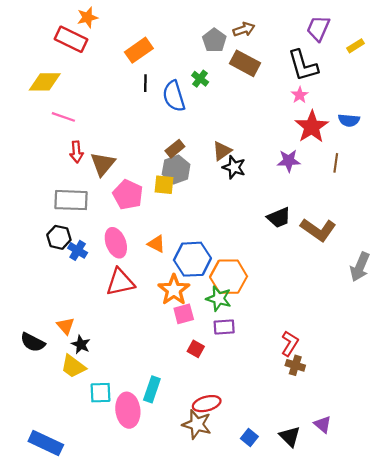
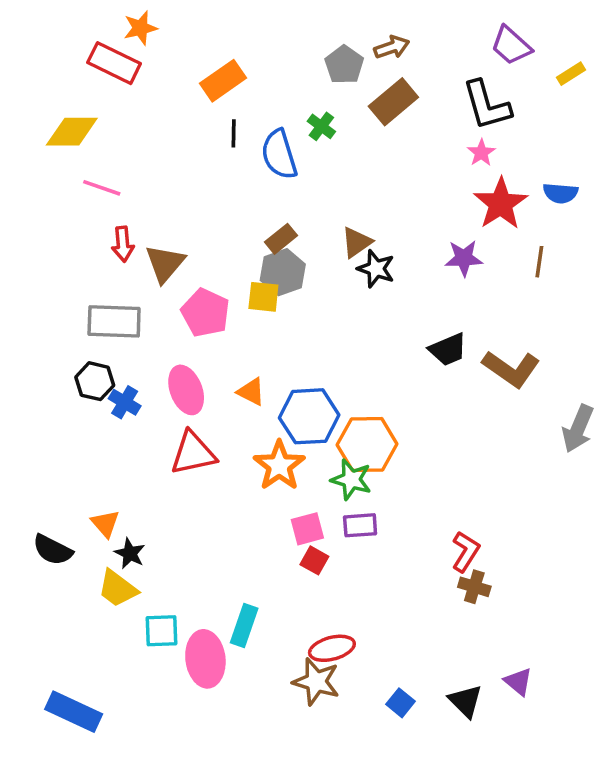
purple trapezoid: (318, 28) -> (511, 46), turned -72
brown rectangle: (245, 63) -> (393, 102), turned -68
pink square: (184, 314) -> (307, 529), moved

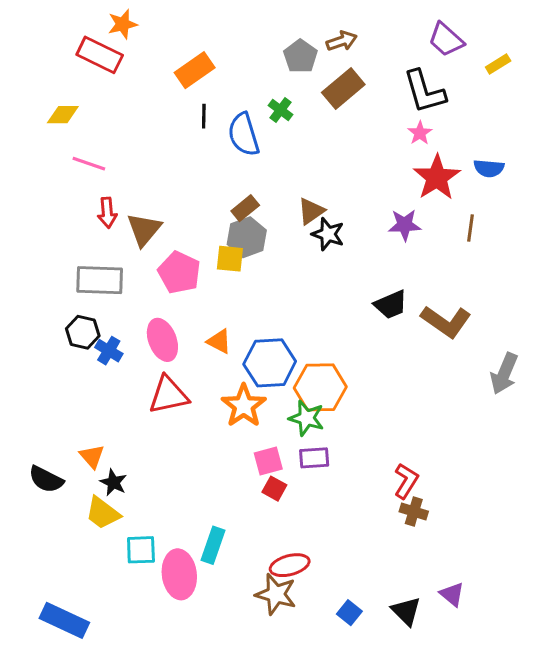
yellow diamond: (72, 132) -> (63, 115), size x0.7

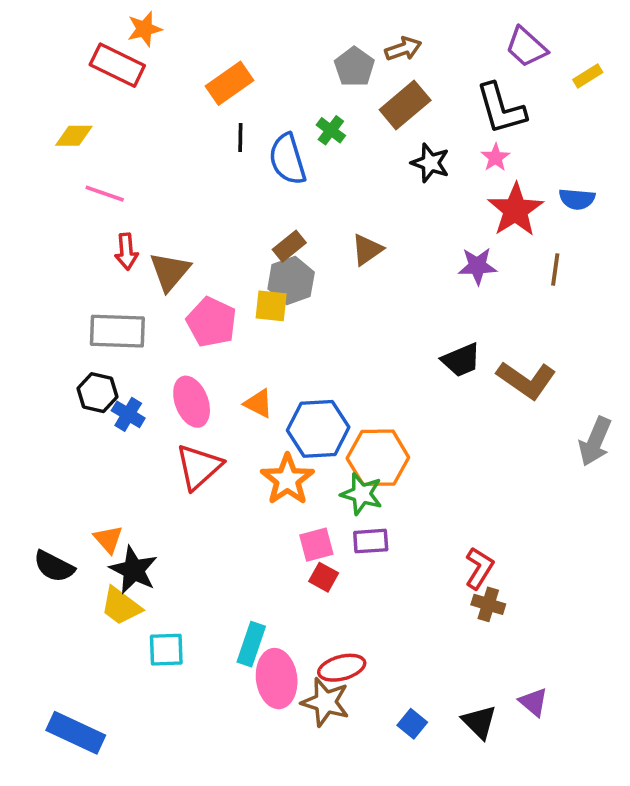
black star: (328, 234) -> (430, 163), moved
red triangle: (169, 395) -> (199, 467), turned -30
black star: (113, 482) -> (134, 570), size x1.5
pink ellipse: (179, 574) -> (277, 679), moved

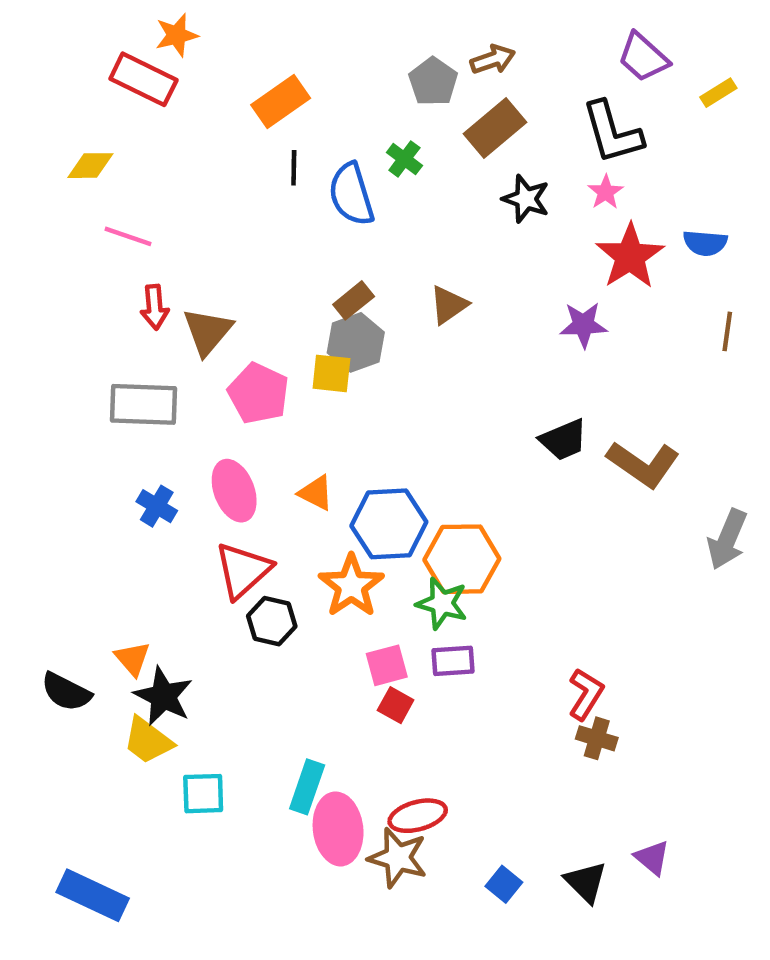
brown line: (555, 270) -> (727, 331), moved
black hexagon: (97, 393) -> (272, 621), moved

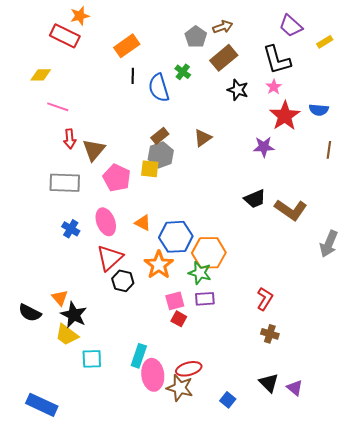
red L-shape: (586, 694) -> (265, 299), moved
black triangle: (586, 882) -> (269, 383), moved

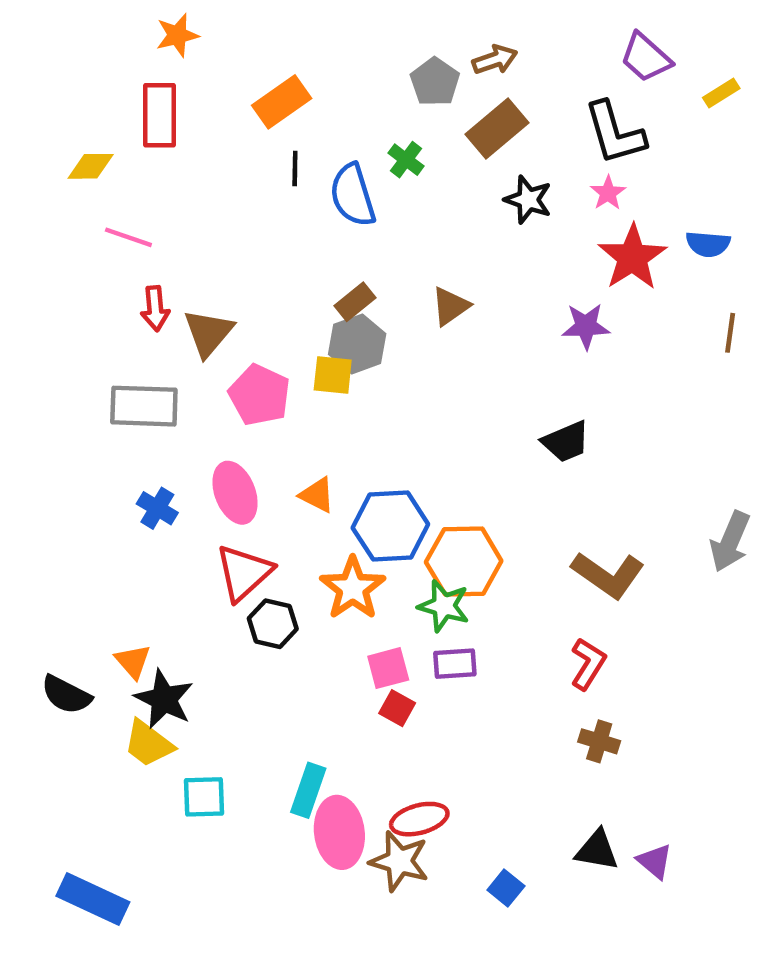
red rectangle: (65, 36) -> (160, 115), moved, turned 64
brown L-shape: (291, 210) -> (608, 575), moved
black triangle: (269, 383) -> (597, 850), turned -35

